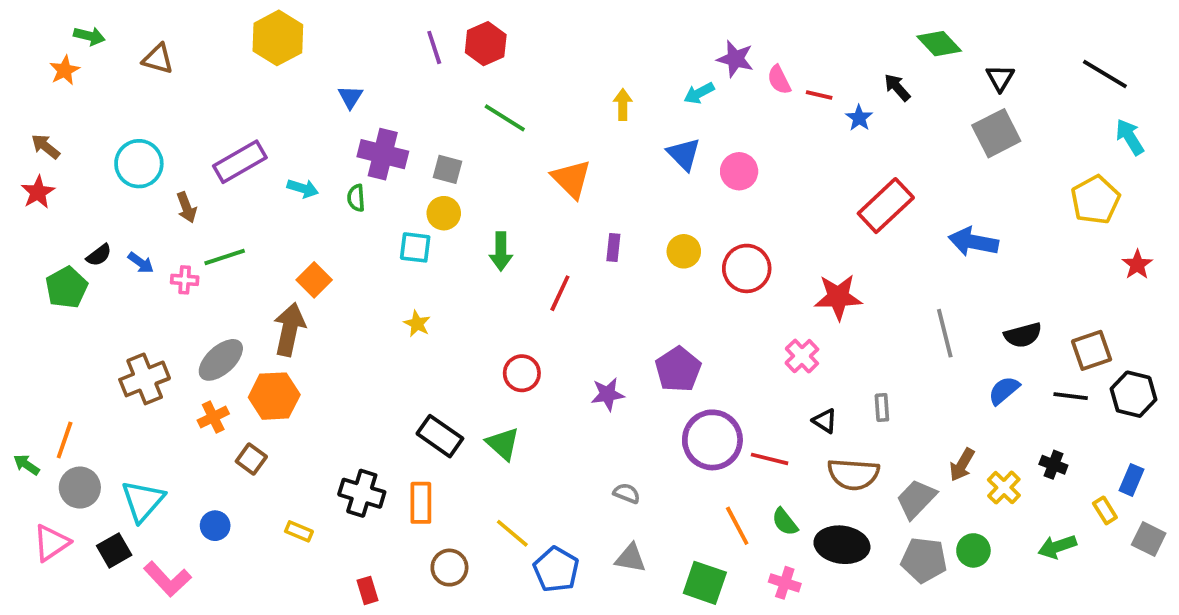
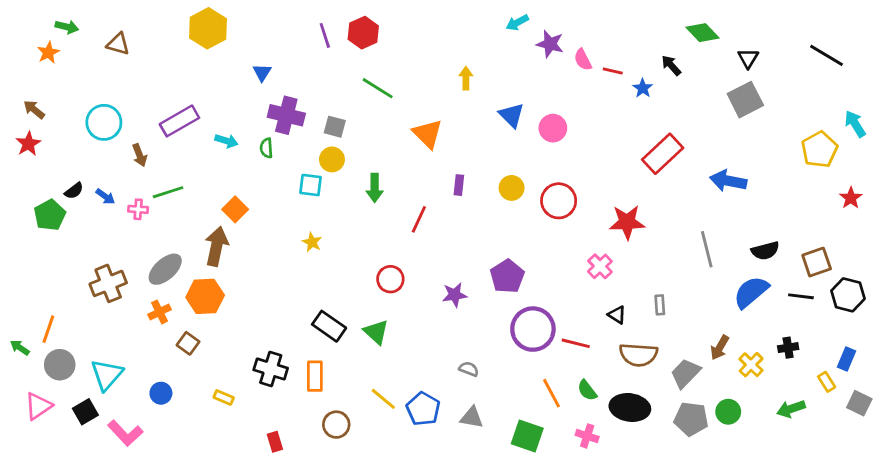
cyan arrow: (699, 93) -> (517, 23), moved
cyan arrow: (1130, 137) -> (855, 124), moved
blue semicircle: (1004, 390) -> (751, 292), size x1.5
black cross: (1053, 465) -> (788, 348), turned -30
blue pentagon: (556, 569) -> (423, 409), moved

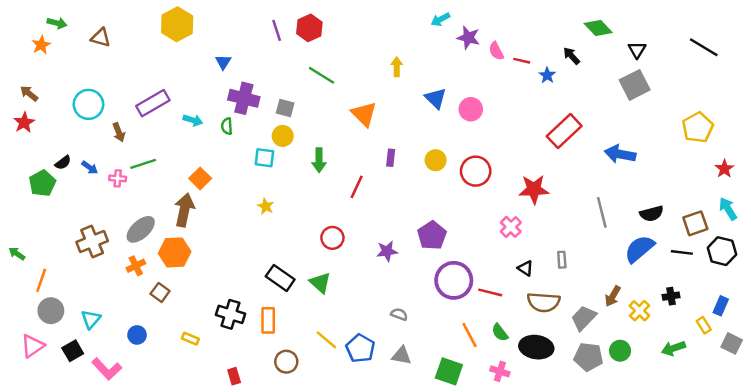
cyan arrow: (855, 124) -> (728, 209), moved
green arrow: (20, 348) -> (17, 254), moved
cyan triangle: (107, 375) -> (91, 319), size x0.7

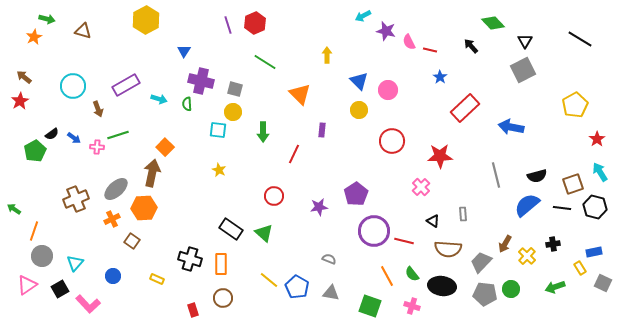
blue star: (547, 75) -> (440, 77), moved
yellow circle: (436, 160) -> (359, 110), moved
blue rectangle: (721, 306) -> (594, 252), turned 56
brown circle: (286, 362) -> (223, 298), moved

